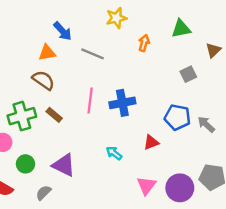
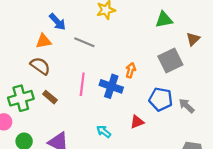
orange arrow: (144, 43) -> (131, 70), moved
gray square: (188, 74) -> (170, 61), size x1.6
blue cross: (122, 103) -> (111, 86), turned 30

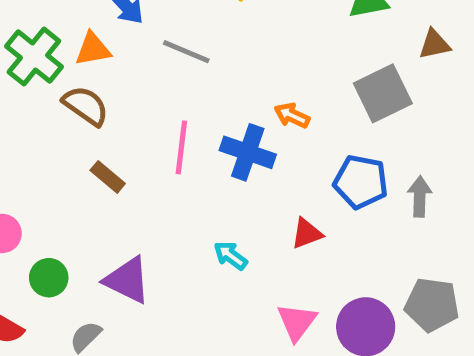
brown triangle: (193, 39) -> (434, 44), turned 32
orange arrow: (131, 70) -> (292, 115), turned -80
green cross: (21, 98) -> (34, 57), moved, turned -35
gray arrow: (187, 106) -> (420, 197), turned 49

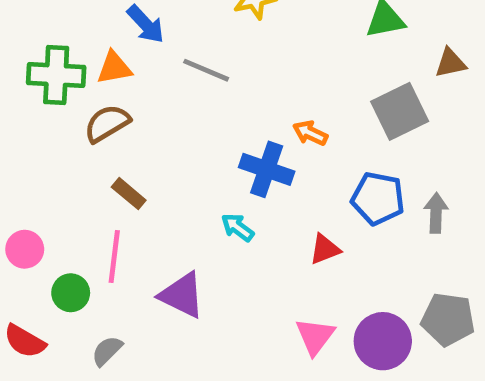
green cross: (34, 57) -> (56, 75), turned -36
brown semicircle: (86, 106) -> (107, 123), turned -66
pink line: (181, 147) -> (114, 256), moved
cyan arrow: (231, 256) -> (238, 227), moved
purple triangle: (127, 280) -> (182, 295), moved

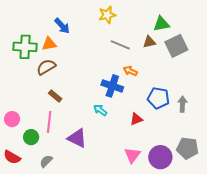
brown triangle: (451, 63) -> (149, 42), moved
gray line: (206, 70) -> (120, 45), moved
gray square: (400, 111) -> (176, 46), moved

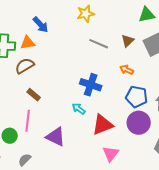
green triangle: (161, 24) -> (147, 15), moved
brown triangle: (149, 42) -> (128, 41), turned -32
orange arrow: (130, 71) -> (127, 70), moved
red triangle: (136, 119) -> (103, 125), moved, size x1.6
purple circle: (160, 157) -> (139, 123), moved

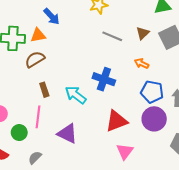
brown rectangle: (34, 95) -> (44, 90), turned 32
cyan arrow: (79, 109) -> (76, 95), moved, size x1.5

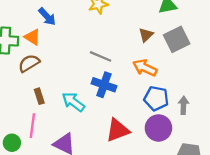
orange triangle: (38, 35) -> (32, 37), turned 42
gray line: (112, 36) -> (101, 56), moved
orange arrow: (142, 64) -> (145, 68), size x1.5

